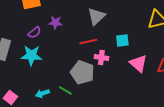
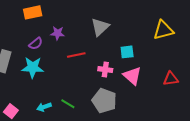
red line: (88, 41) -> (76, 55), moved
pink triangle: (138, 63) -> (132, 76), moved
gray pentagon: (82, 72) -> (104, 101), moved

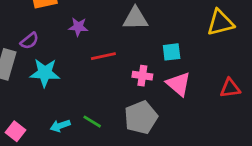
gray triangle: (100, 27) -> (135, 18), turned 42
purple semicircle: (36, 44) -> (29, 41), moved
gray pentagon: (104, 101) -> (141, 117), turned 30

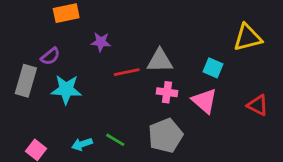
gray triangle: (135, 18) -> (160, 61), moved
cyan square: (172, 52) -> (213, 68), moved, turned 30
red triangle: (230, 88) -> (258, 105), turned 35

